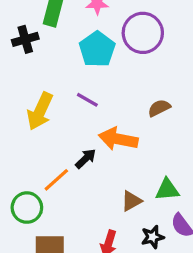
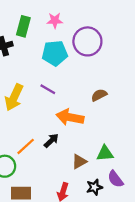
cyan pentagon: (97, 49) -> (55, 53), turned 30
black arrow: (86, 159) -> (51, 141), moved

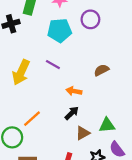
purple circle: (87, 41) -> (90, 19), size x0.7
orange arrow: (70, 117) -> (74, 91), size x0.6
black arrow: (51, 141) -> (72, 113), moved

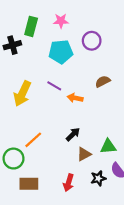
brown semicircle: (101, 70) -> (103, 81), moved
orange arrow: (74, 91) -> (75, 98), moved

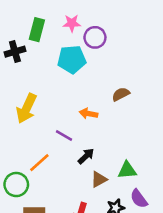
purple circle: (92, 41) -> (95, 37), moved
purple line: (54, 86) -> (64, 135), moved

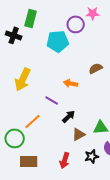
pink star: (72, 23) -> (93, 13), moved
black cross: (15, 52) -> (14, 35), turned 35

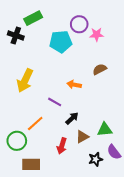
pink star: (93, 13) -> (97, 34), moved
green rectangle: (31, 18) -> (33, 18), turned 48
red arrow: (65, 160) -> (62, 146), moved

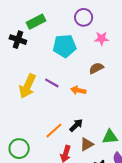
purple circle: (79, 24) -> (84, 17), moved
brown semicircle: (100, 69) -> (96, 68), moved
purple line: (55, 102) -> (52, 83), moved
orange line: (35, 123) -> (54, 131), moved

